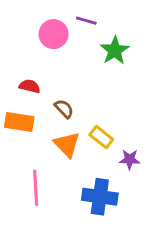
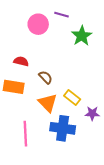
blue cross: (100, 197) -> (63, 128), moved

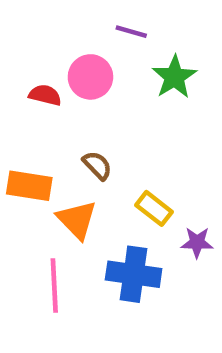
pink circle: (38, 24) -> (90, 77), moved
red semicircle: (21, 61) -> (45, 95), moved
orange triangle: (48, 103) -> (77, 220), moved

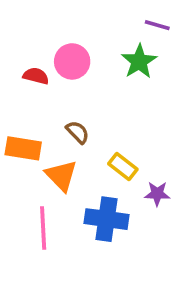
purple line: (131, 32) -> (157, 25), moved

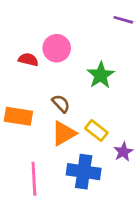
green star: (139, 61) -> (101, 75), moved
orange triangle: (61, 176) -> (64, 133), moved, turned 44
purple star: (157, 194) -> (123, 152), turned -30

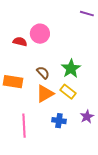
green star: (101, 75) -> (71, 69), moved
purple star: (123, 152) -> (87, 117), moved
blue cross: (84, 172) -> (59, 121), size x0.6

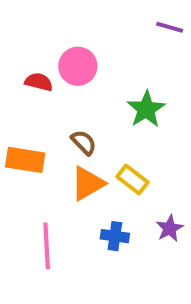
green star: (71, 69) -> (146, 109), moved

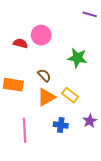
green star: (146, 109) -> (77, 58), turned -30

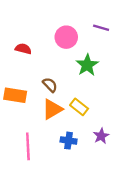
purple line: (90, 14) -> (101, 28), moved
pink circle: (41, 35) -> (66, 37), moved
green star: (77, 58) -> (87, 65), turned 30

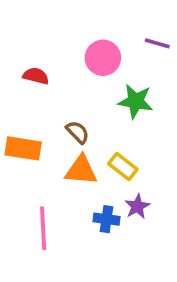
green star: (87, 65) -> (136, 101), turned -30
orange triangle: (52, 109) -> (81, 170), turned 35
purple star: (101, 136) -> (137, 206), moved

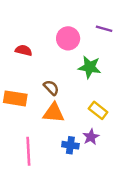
yellow rectangle: (123, 167) -> (98, 110), moved

